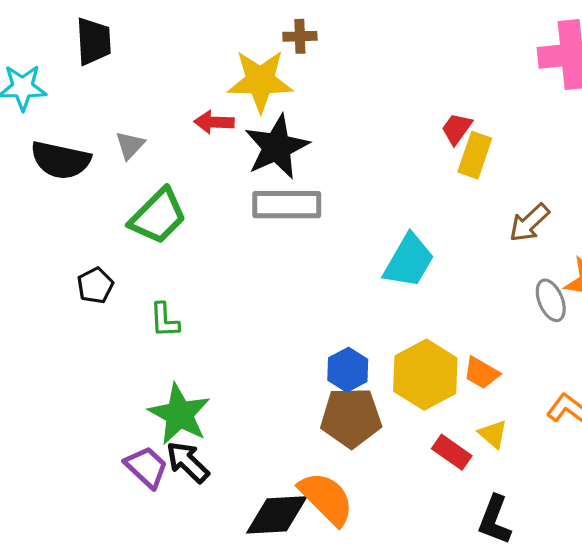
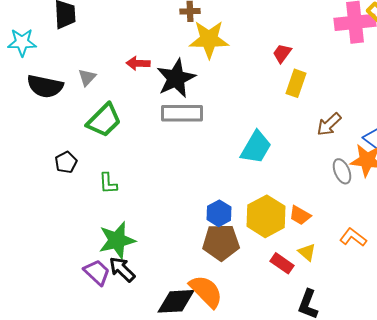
yellow star: (260, 81) -> (209, 39), moved
red trapezoid: (457, 129) -> (282, 53), moved
green star: (179, 414) -> (117, 240), turned 30

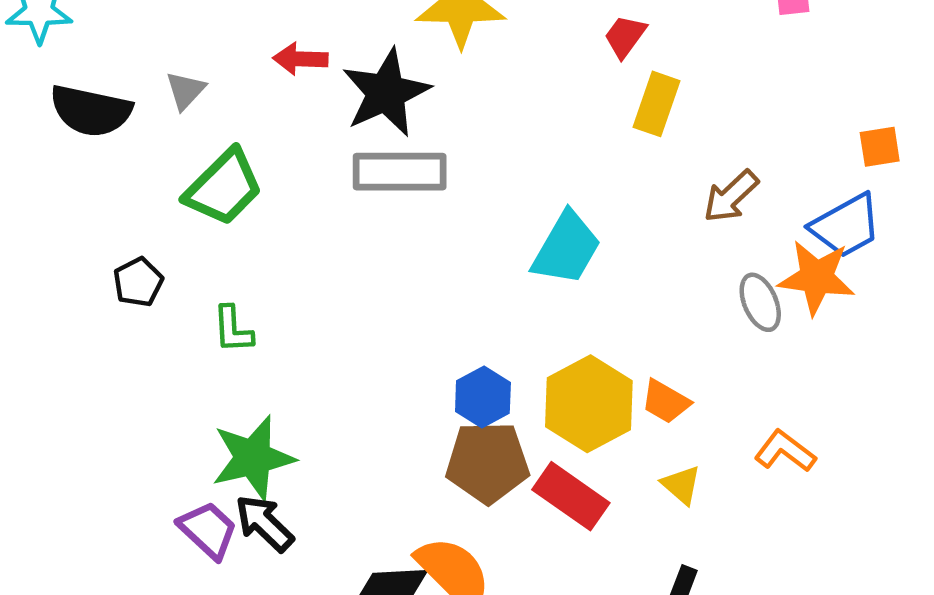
red rectangle: (282, 263) -> (571, 496), moved, size x1.4

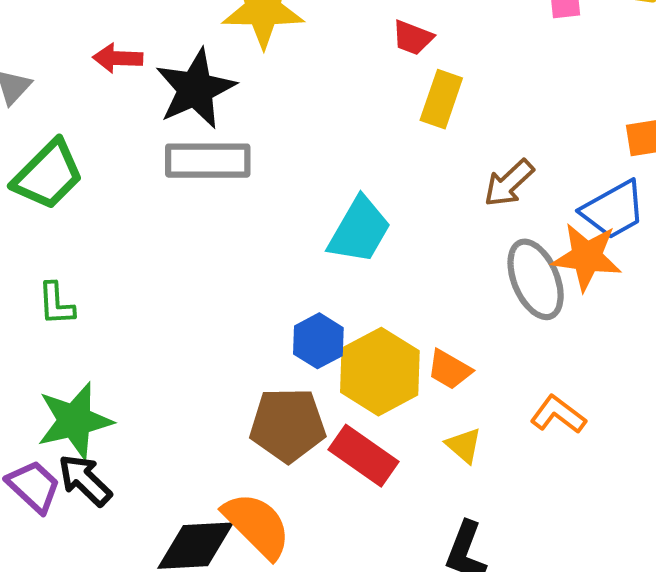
red trapezoid: (625, 36) -> (413, 38), turned -105
gray ellipse: (760, 302) -> (536, 279), size x1.5
blue hexagon: (483, 397) -> (318, 341), moved

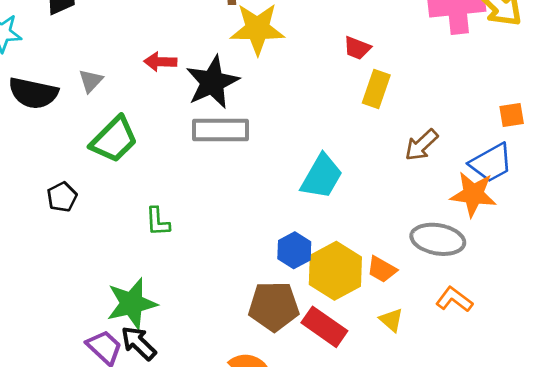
gray ellipse: (536, 279) -> (438, 239), moved, turned -57
green L-shape: (56, 304) -> (158, 222), moved

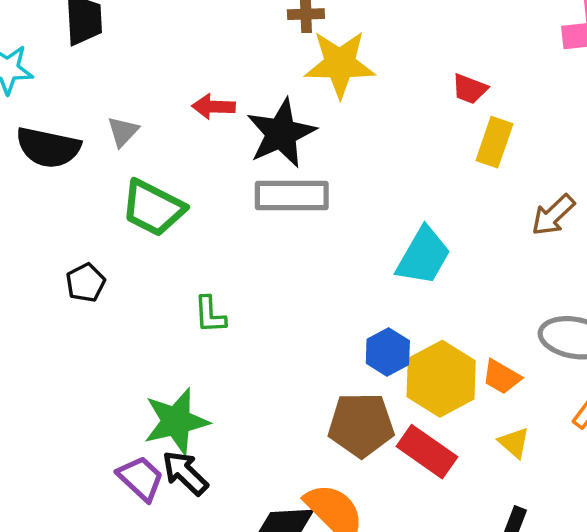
green trapezoid: (114, 140) -> (153, 208), turned 72

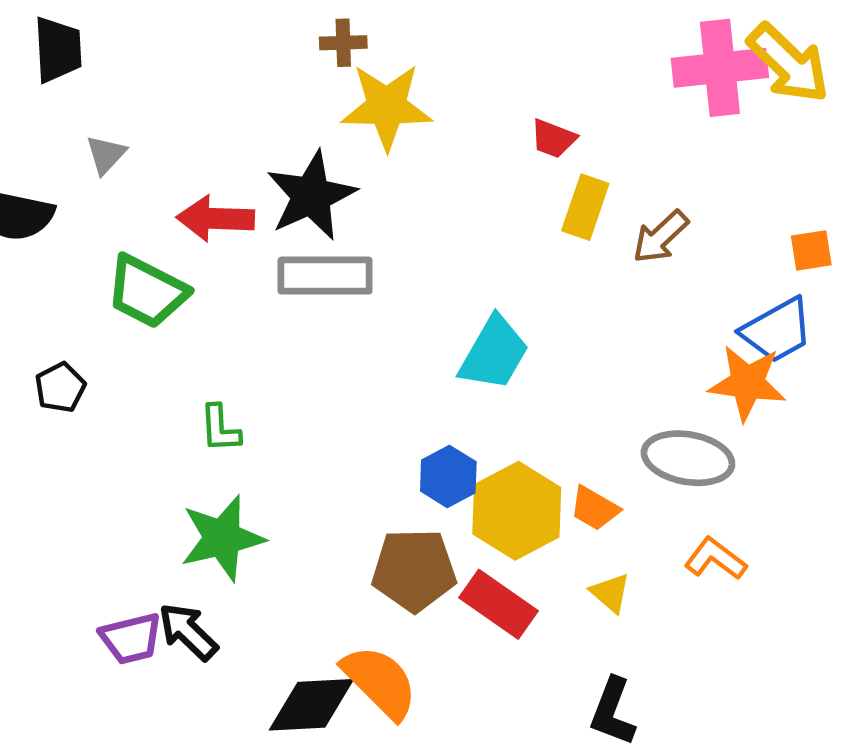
red arrow: (214, 107) -> (215, 219), moved, size x1.4
gray triangle: (123, 131) -> (106, 155), moved
brown arrow: (553, 215) -> (661, 237), moved
green star: (176, 421) -> (222, 538), moved
purple trapezoid: (141, 478) -> (131, 639), turned 123

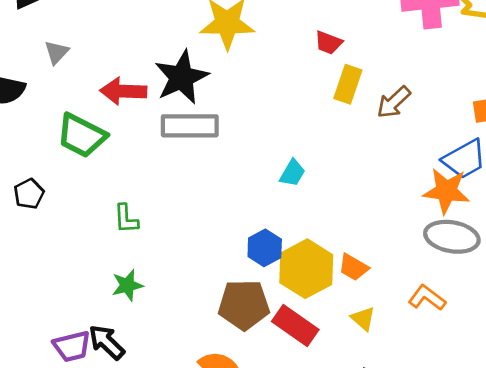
cyan trapezoid: (494, 353) -> (292, 173), size x0.6
gray ellipse: (688, 458) -> (452, 237), moved
green star: (222, 538) -> (127, 285), size x0.6

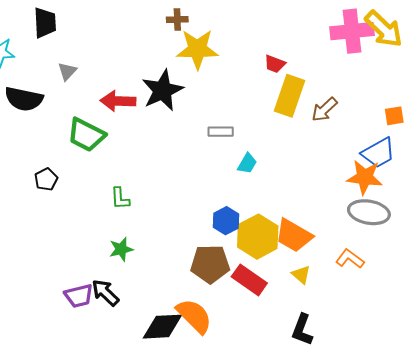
yellow rectangle: (348, 84) -> (290, 96), size x1.4
gray rectangle: (190, 126) -> (221, 132), moved, size x0.6
orange trapezoid: (353, 267) -> (294, 235), size x1.6

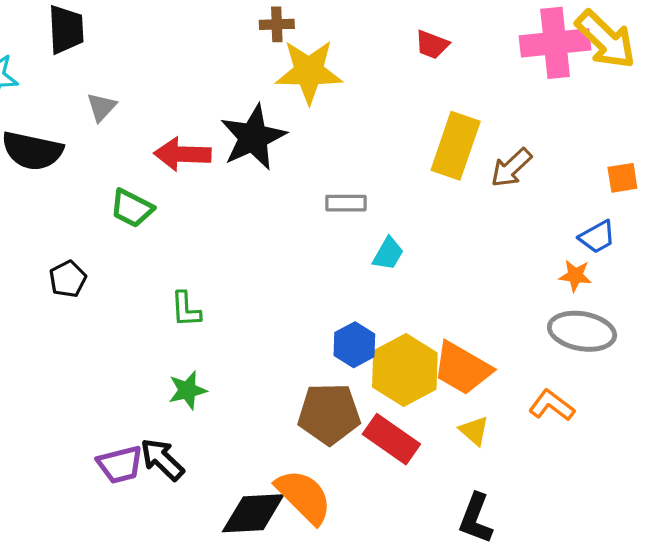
red trapezoid: (275, 64) -> (432, 45), moved
green trapezoid: (86, 135) -> (132, 208), size x0.7
blue trapezoid: (378, 153) -> (597, 237), size x0.7
orange star: (365, 177) -> (575, 276), size x0.6

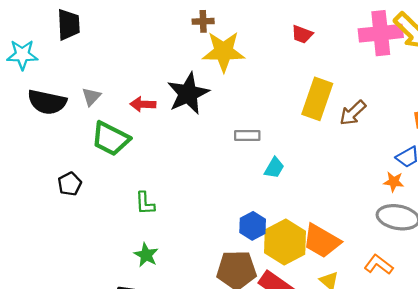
gray triangle: (101, 107) -> (91, 97), moved
red arrow: (182, 154) -> (143, 104), size x0.7
green trapezoid: (132, 208) -> (111, 139), size x1.4
green star: (187, 390) -> (146, 255), turned -30

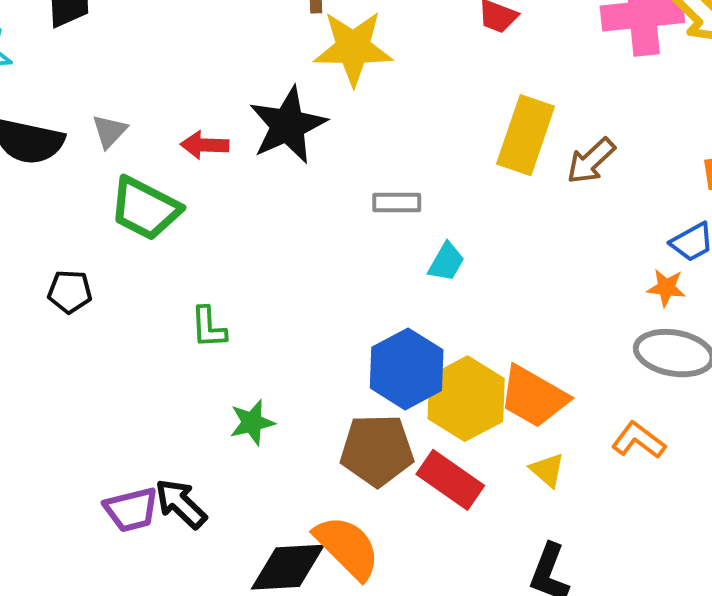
black pentagon: (70, 184) -> (70, 292), turned 30
blue hexagon: (253, 226) -> (407, 369), size x1.5
green star: (146, 255) -> (252, 422), moved, turned 30

